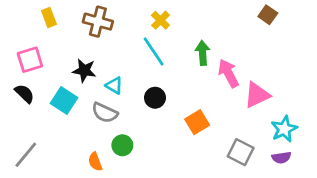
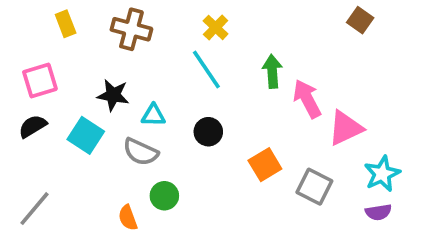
cyan triangle: (114, 85) -> (153, 115), turned -30
black semicircle: (24, 94) -> (33, 126), turned -75
gray square: (241, 152) -> (314, 187), moved

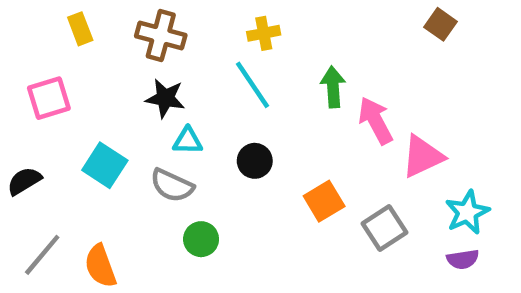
yellow cross: (216, 27) -> (264, 33), turned 35
black star: (113, 95) -> (165, 98), moved
black semicircle: (33, 126) -> (24, 181), moved
gray square: (314, 187) -> (384, 228), turned 30
orange semicircle: (128, 218) -> (100, 266), moved, size x1.4

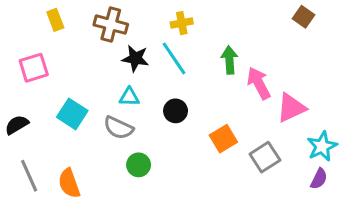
black star: (165, 98) -> (135, 58), moved
gray line: (42, 255) -> (29, 176), turned -64
purple semicircle: (463, 259) -> (319, 179), turned -55

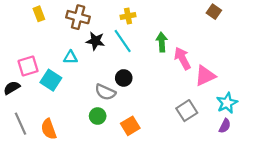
pink square: (34, 68) -> (28, 66), moved
cyan triangle: (129, 97) -> (70, 57), moved
gray semicircle: (118, 128) -> (105, 92), moved
orange square: (223, 139) -> (130, 126), moved

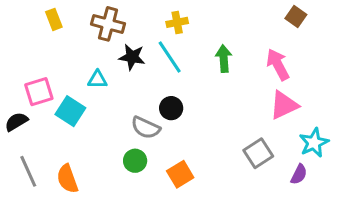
pink arrow: (182, 58) -> (278, 65), moved
purple semicircle: (225, 126) -> (299, 174), moved

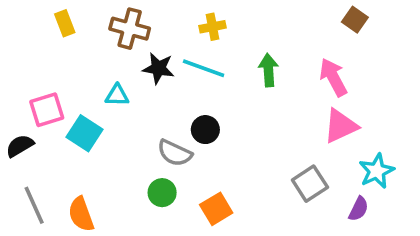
cyan line: (170, 57) -> (204, 68), turned -36

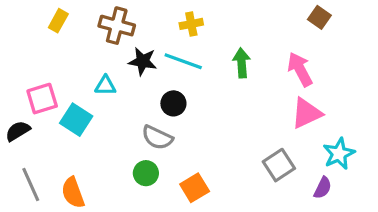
yellow rectangle: (65, 23) -> (58, 21), turned 50
black circle: (205, 130) -> (173, 103), moved

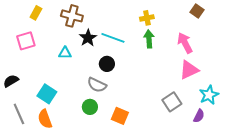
yellow cross: (191, 24) -> (147, 18), moved
black star: (143, 61) -> (88, 38), turned 30
pink square: (42, 99) -> (26, 41), moved
cyan square: (76, 120) -> (47, 94), moved
orange square: (195, 188) -> (120, 116), turned -36

